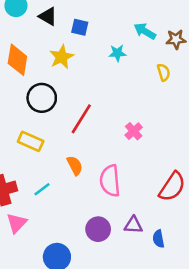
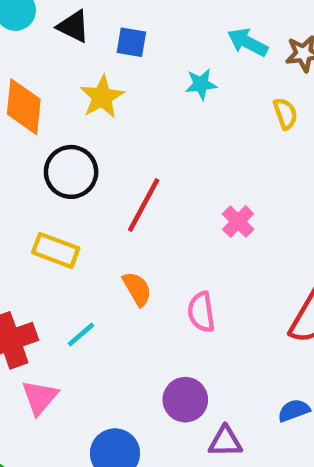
pink semicircle: (110, 181) -> (201, 312), size x0.7
purple triangle: (133, 225) -> (225, 442), moved
blue semicircle: (159, 239) -> (294, 410), turned 84

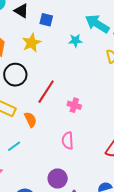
cyan arrow: (248, 42) -> (97, 24), size x1.4
pink cross: (238, 222) -> (74, 105), moved, turned -32
orange semicircle: (137, 289) -> (30, 120), moved

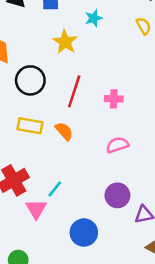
yellow star: (31, 43) -> (65, 42), moved
pink semicircle: (68, 141) -> (117, 145), turned 90
cyan line: (14, 146) -> (55, 189), moved

